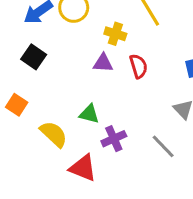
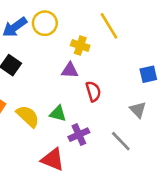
red semicircle: (138, 66) -> (93, 91), moved
yellow semicircle: (54, 134) -> (28, 116), moved

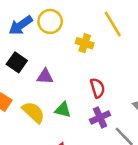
purple triangle: (70, 70) -> (45, 76), moved
purple cross: (79, 135) -> (100, 117), moved

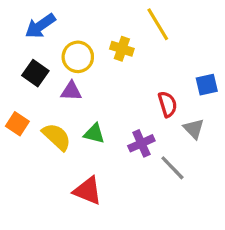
yellow circle: (50, 21) -> (78, 57), moved
red semicircle: (97, 88) -> (168, 104), moved

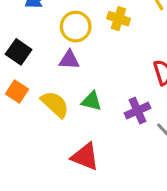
black square: (35, 73) -> (19, 52), moved

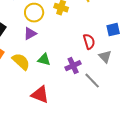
purple triangle: (69, 60) -> (30, 34), turned -32

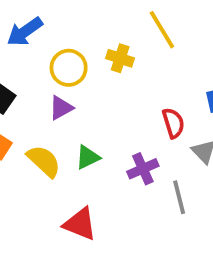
green triangle: (44, 60) -> (88, 157), turned -40
gray line: (92, 81) -> (179, 197), turned 30

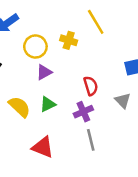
purple triangle: (61, 108) -> (44, 72), moved
red semicircle: (173, 123) -> (91, 86), moved
gray line: (179, 197) -> (91, 140), moved

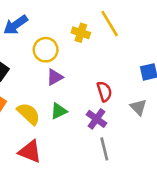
yellow cross: (69, 40) -> (81, 33), moved
purple cross: (83, 112) -> (97, 119), turned -30
red triangle: (43, 147) -> (30, 152), moved

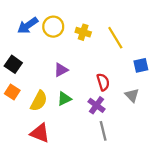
yellow line: (110, 24) -> (115, 38), moved
yellow circle: (46, 50) -> (53, 27), moved
yellow semicircle: (29, 114) -> (39, 101), turned 75

